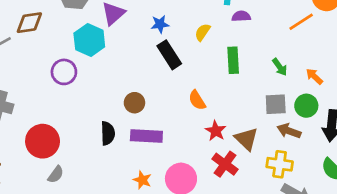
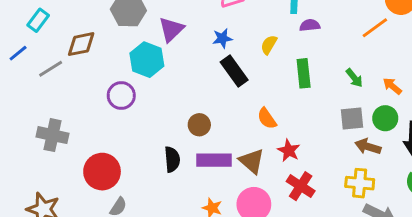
brown triangle: (246, 139) -> (252, 161), moved

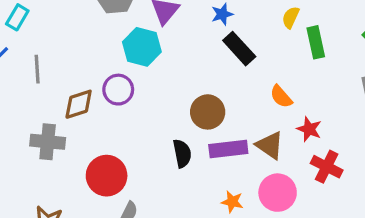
brown diamond: (81, 44) -> (79, 104), moved
yellow semicircle: (269, 45) -> (291, 17), moved
gray line: (51, 69) -> (37, 69), turned -55
brown circle: (199, 125) -> (208, 112), size x1.4

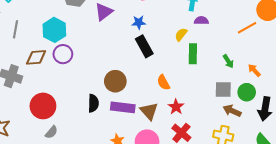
cyan hexagon: (142, 47) -> (54, 30), moved

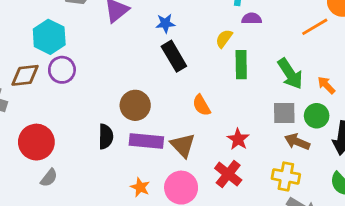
green arrow: (228, 61) -> (290, 74), size x1.6
red star: (176, 107) -> (238, 139), moved

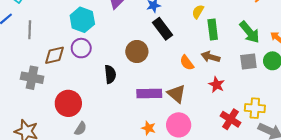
cyan hexagon: (49, 37) -> (82, 20), moved
brown circle: (135, 105) -> (137, 52), moved
black semicircle: (106, 136) -> (110, 74), moved
brown arrow: (297, 142) -> (210, 57), moved
red cross: (228, 174) -> (231, 119), moved

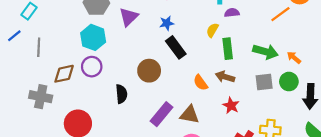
green arrow: (250, 32) -> (266, 52), turned -35
purple rectangle: (149, 94) -> (161, 114), turned -50
brown triangle: (176, 94) -> (190, 115), turned -30

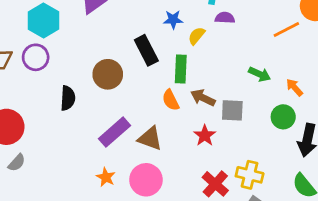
blue star: (167, 23) -> (173, 20), moved
green rectangle: (228, 49) -> (181, 69), moved
green arrow: (266, 52) -> (260, 74), size x0.7
gray square: (264, 82) -> (232, 110), moved

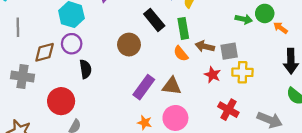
orange arrow: (294, 87) -> (280, 28), moved
black semicircle: (68, 98) -> (85, 69), moved
green circle: (283, 117) -> (265, 13), moved
yellow cross: (250, 175) -> (242, 72), moved

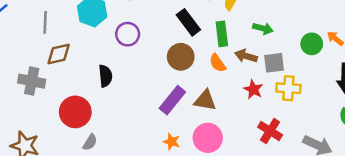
green circle: (265, 13) -> (312, 44), moved
green arrow: (244, 19) -> (263, 28), moved
gray line: (18, 27) -> (45, 22), moved
purple circle: (72, 44) -> (128, 34), moved
brown circle: (129, 45) -> (181, 57), moved

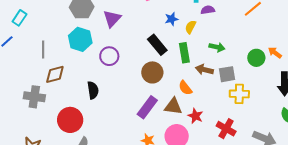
orange semicircle: (218, 63) -> (185, 88), moved
red star: (253, 89) -> (195, 116), moved

